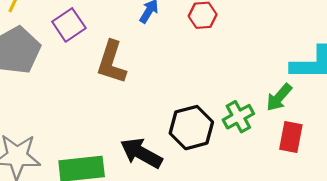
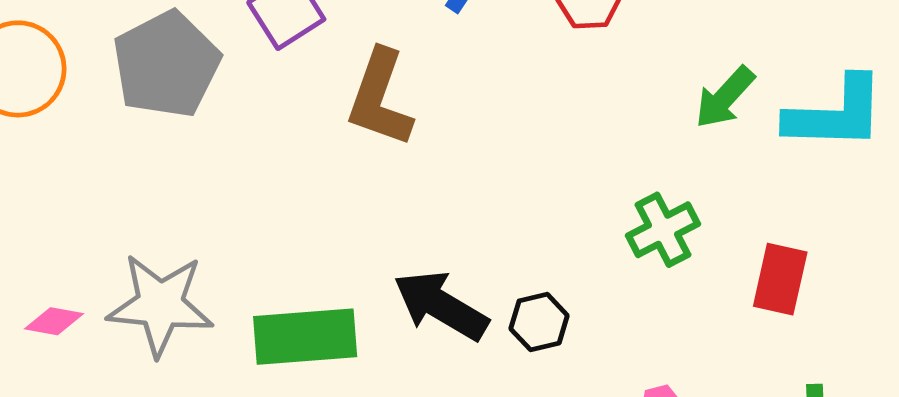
green arrow: (279, 97) -> (725, 97), moved
black hexagon: (191, 128) -> (539, 322), moved, size x0.6

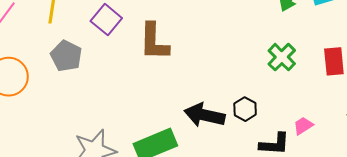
gray pentagon: (166, 64) -> (66, 56), size x0.7

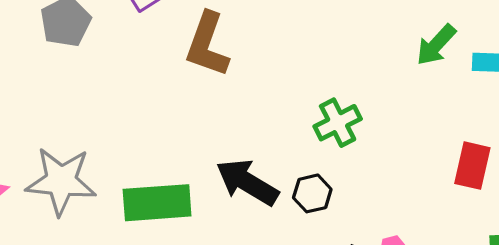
green cross: (282, 57) -> (338, 123), moved

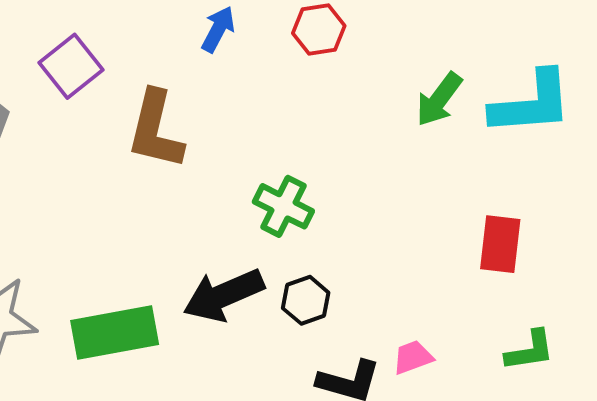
green cross: (338, 123) -> (283, 206), moved, turned -30
black arrow: (247, 182) -> (224, 295), turned -48

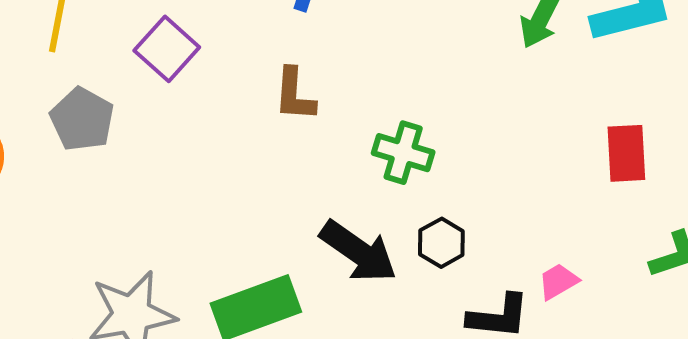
brown L-shape: (155, 130) -> (295, 95), moved, size x0.7
black arrow: (224, 295) -> (358, 252), turned -112

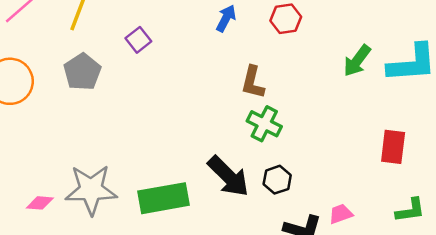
purple square: (167, 49) -> (138, 40), size x0.7
brown L-shape: (295, 95) -> (253, 82), moved

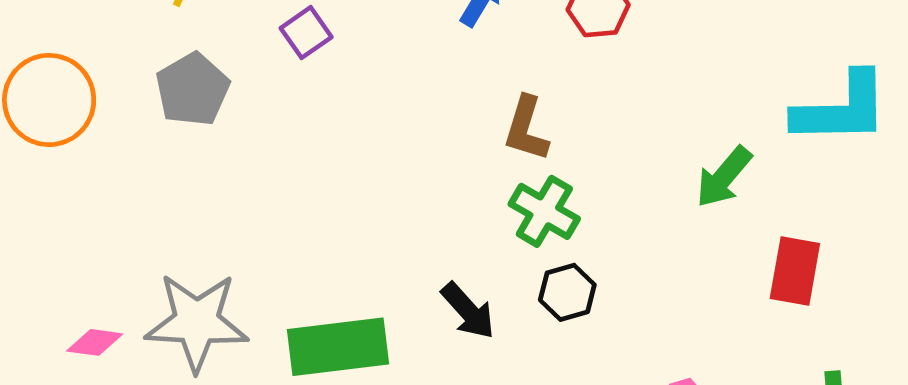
green arrow: (357, 61) -> (724, 177), moved
black arrow: (228, 176) -> (468, 311), size x0.7
black hexagon: (277, 180) -> (567, 292), moved

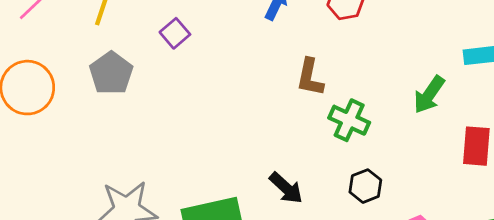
green cross: (544, 211) -> (349, 120), moved
black hexagon: (567, 292) -> (365, 186), moved

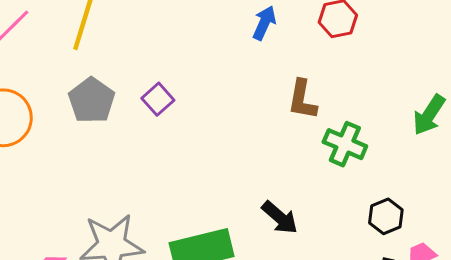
purple square: (175, 33) -> (158, 99), moved
black hexagon: (365, 186) -> (386, 216), moved

